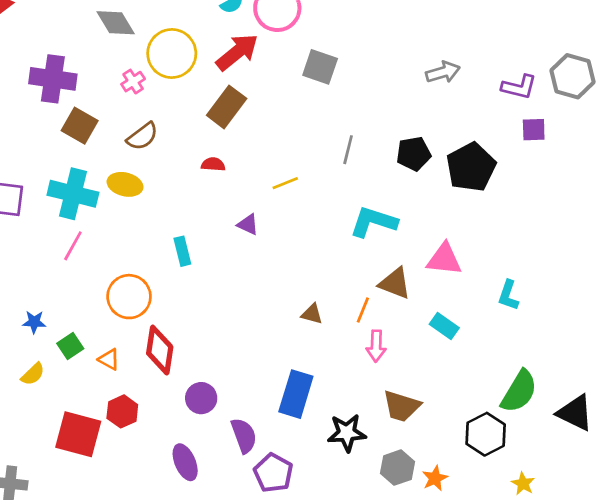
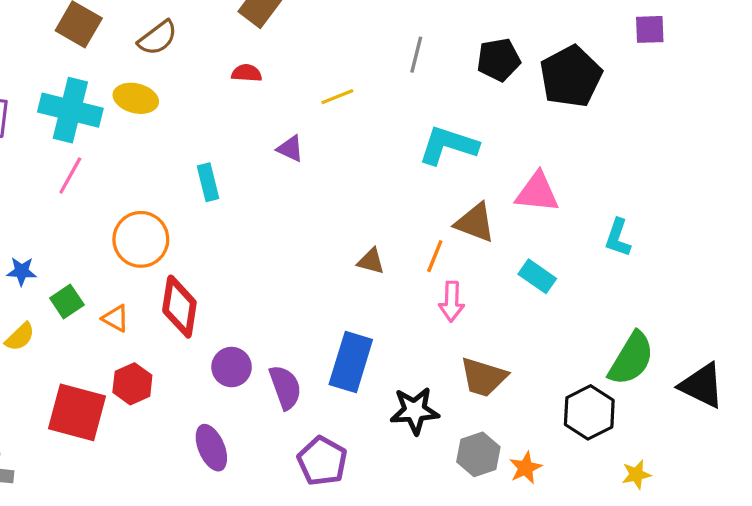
purple semicircle: (244, 436) -> (285, 387), moved
yellow star: (523, 484) -> (636, 475), turned 30

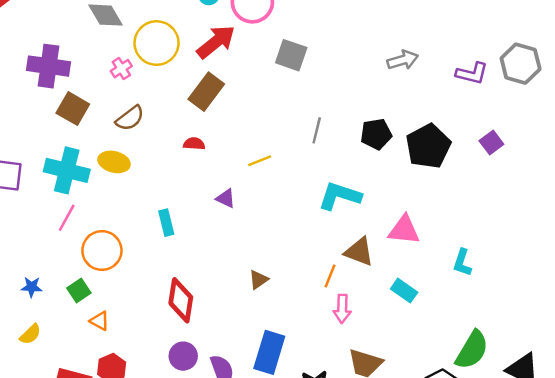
purple square: (650, 29) -> (491, 143), moved, turned -35
orange circle: (141, 239) -> (102, 251), moved
brown triangle: (371, 261) -> (258, 280), moved, turned -50
green square: (67, 302) -> (79, 291), moved
red diamond: (179, 307) -> (181, 300), moved

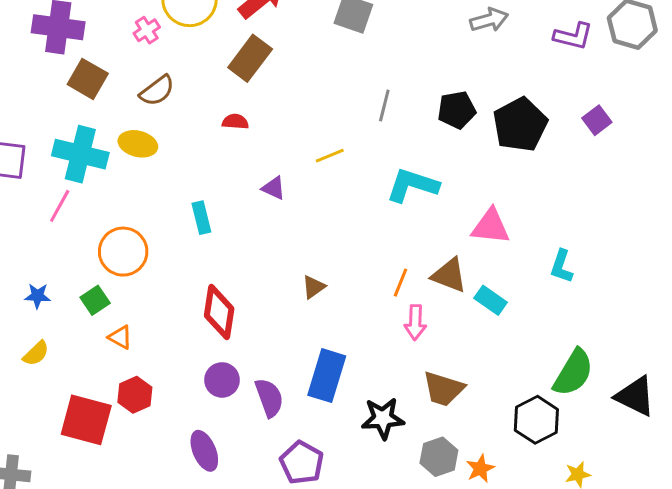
yellow line: (260, 161) -> (330, 156), moved
pink line: (67, 218) -> (60, 206), moved
brown triangle: (359, 252) -> (449, 275), moved

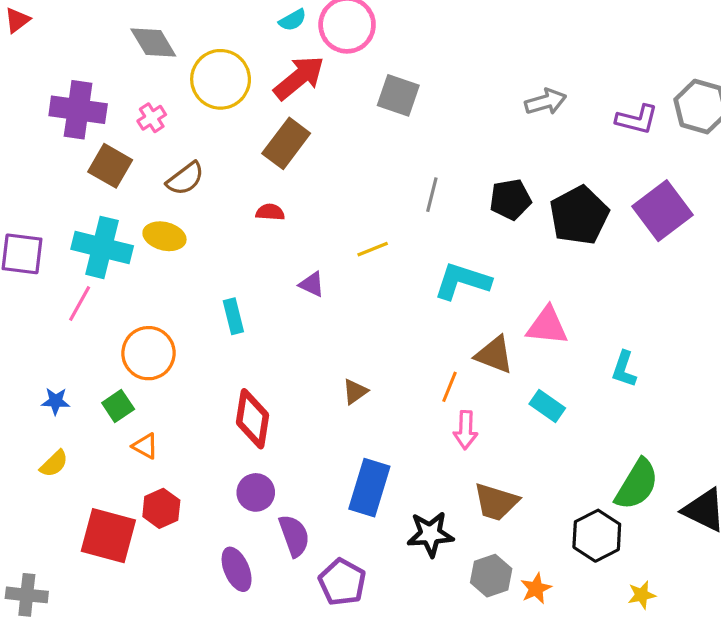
pink cross: (147, 30) -> (152, 118), moved
purple square: (597, 120) -> (662, 211), size x1.8
brown triangle: (449, 275) -> (494, 355), moved
purple semicircle: (269, 398) -> (294, 536), moved

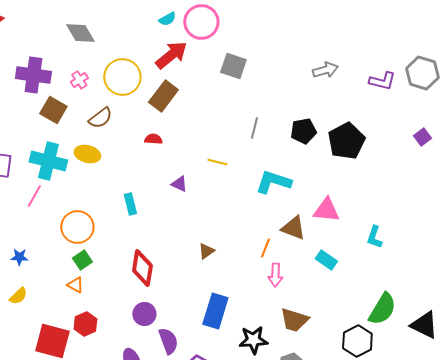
yellow circle: (221, 79) -> (122, 77), moved
purple square: (662, 211) -> (422, 137), moved, size x0.5
yellow line: (373, 249) -> (217, 162), turned 36
green square: (118, 406) -> (82, 260), moved

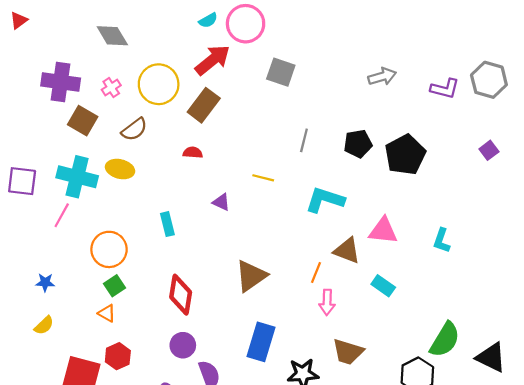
cyan L-shape: (374, 237) -> (442, 241), moved
brown triangle: (206, 251) -> (251, 276), size x1.8

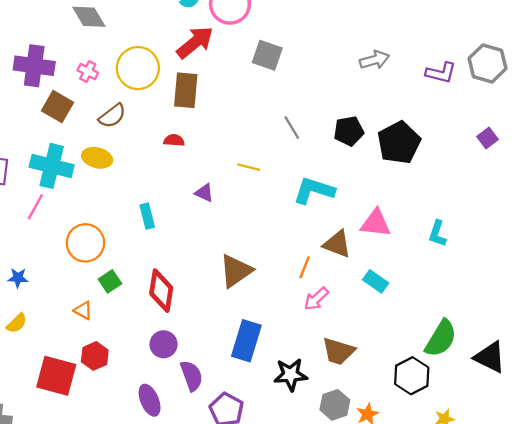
pink cross: (111, 88) -> (88, 72), turned -30
brown rectangle: (204, 105) -> (186, 90), turned -32
gray line: (304, 140) -> (292, 128), turned -45
green square: (115, 286) -> (110, 281), moved
pink arrow: (327, 302) -> (316, 299), turned 45

